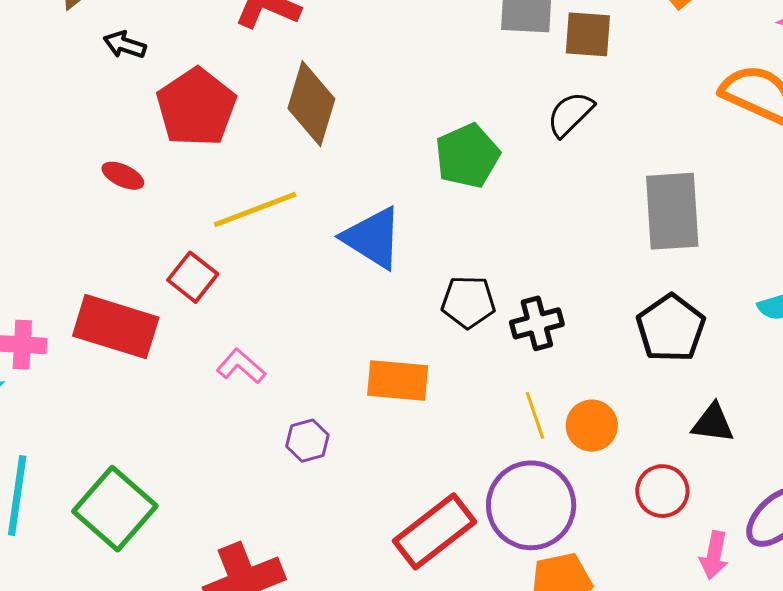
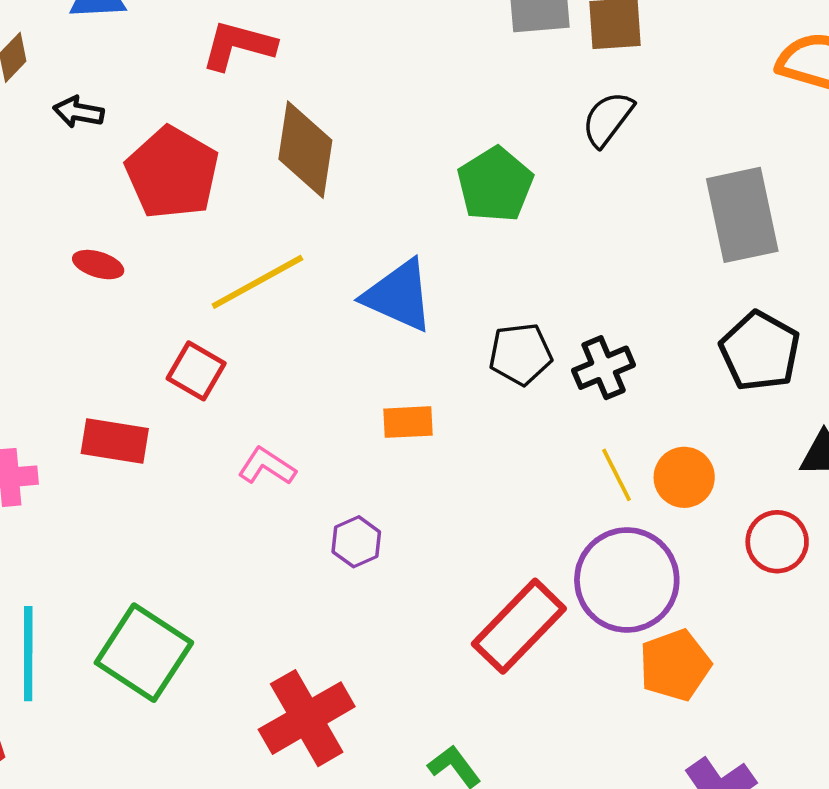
red rectangle: (116, 327) -> (115, 441), size x0.7
orange rectangle: (398, 380) -> (408, 422), moved, size x0.7

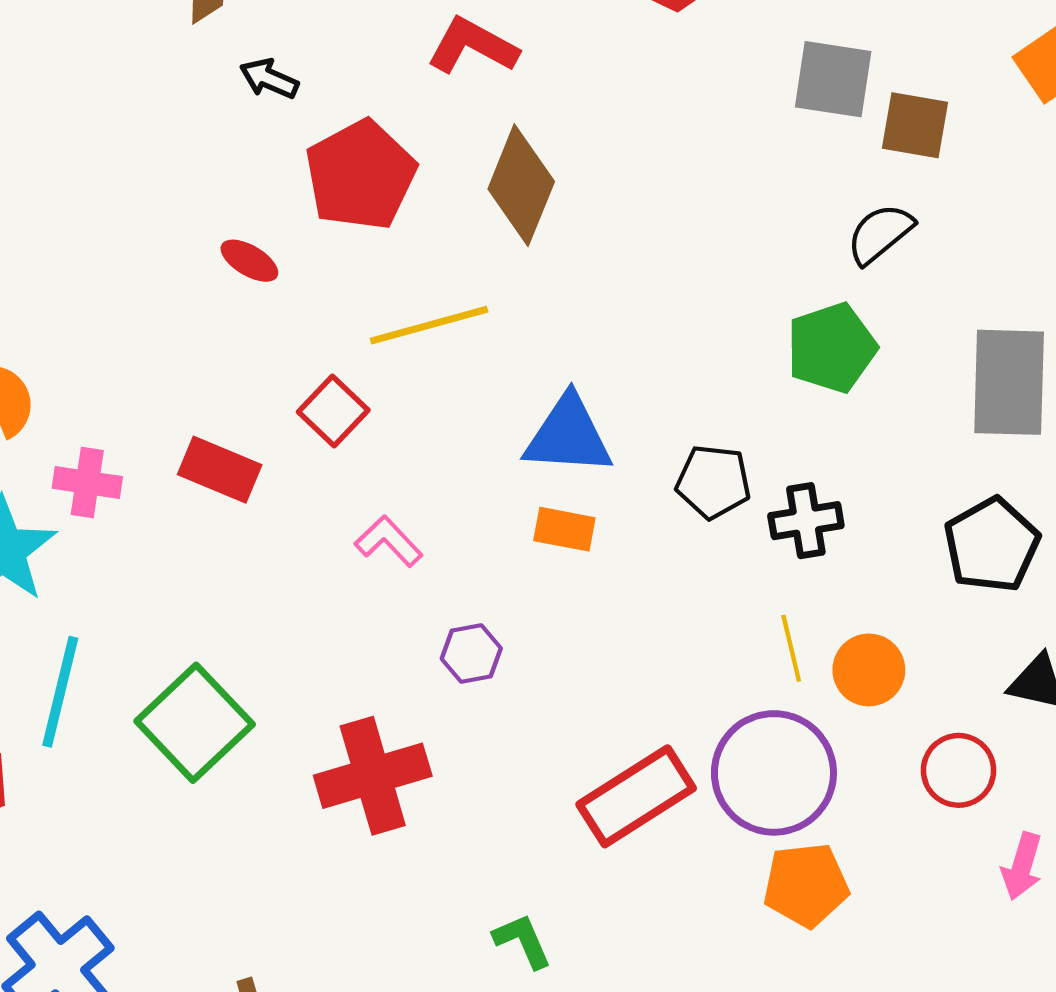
green pentagon: (495, 185) -> (832, 348), moved
blue triangle: (399, 296) -> (568, 435), moved, turned -34
red cross: (307, 718) -> (373, 776), moved

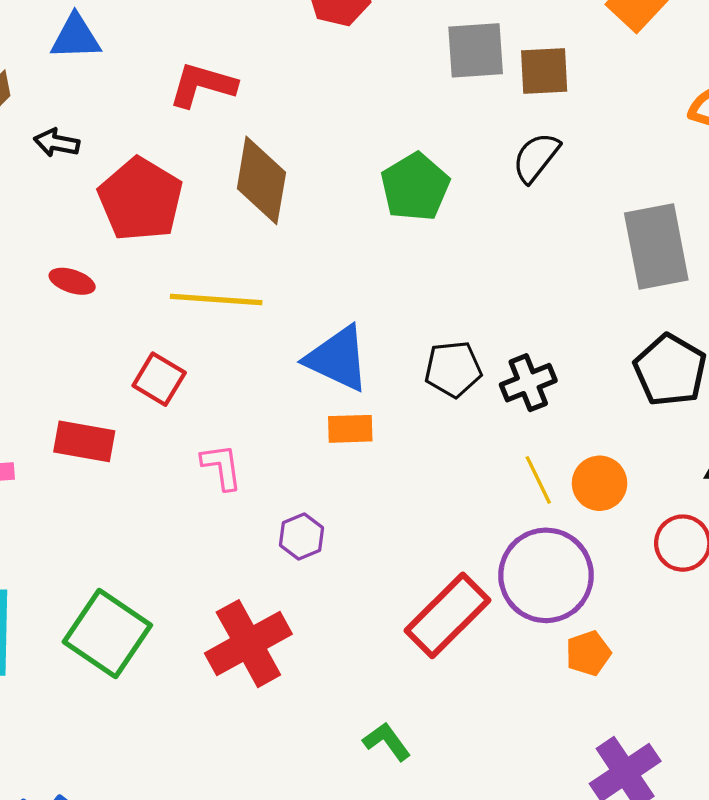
yellow line: (429, 325) -> (216, 299), turned 32
green pentagon: (832, 348) -> (415, 187), moved
blue triangle: (568, 435) -> (338, 359), turned 34
pink L-shape: (389, 541) -> (222, 467), turned 48
orange pentagon: (806, 885) -> (588, 653), size x0.7

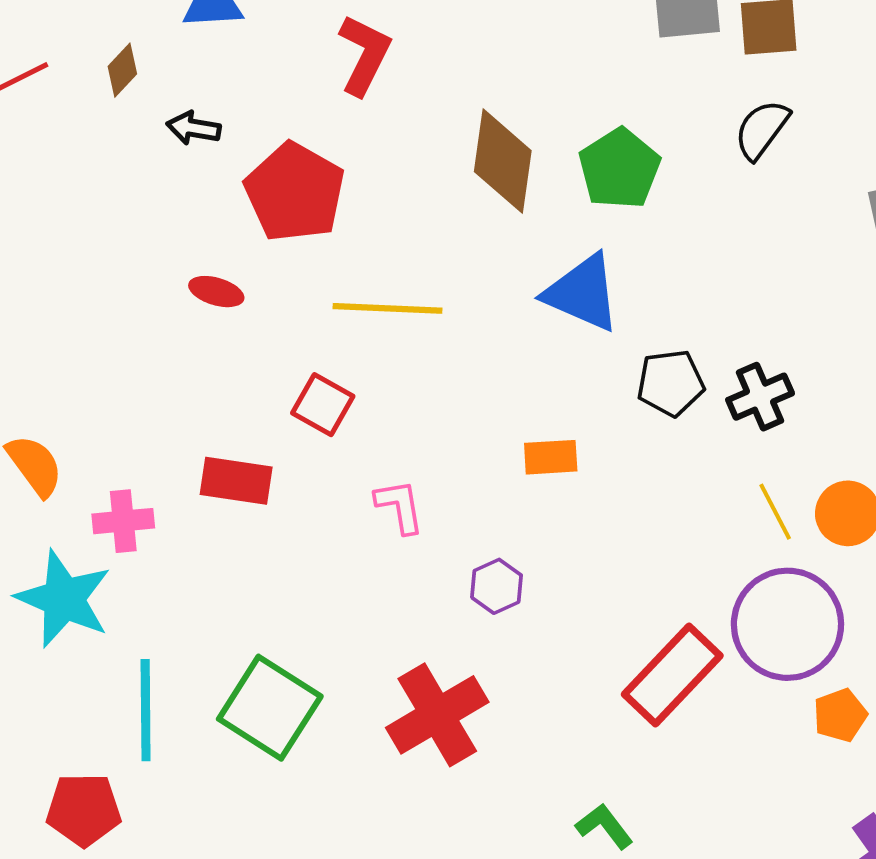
red L-shape: (202, 85) -> (364, 55), turned 102
brown diamond: (261, 180) -> (503, 161), moved
blue triangle: (338, 359) -> (582, 293), moved

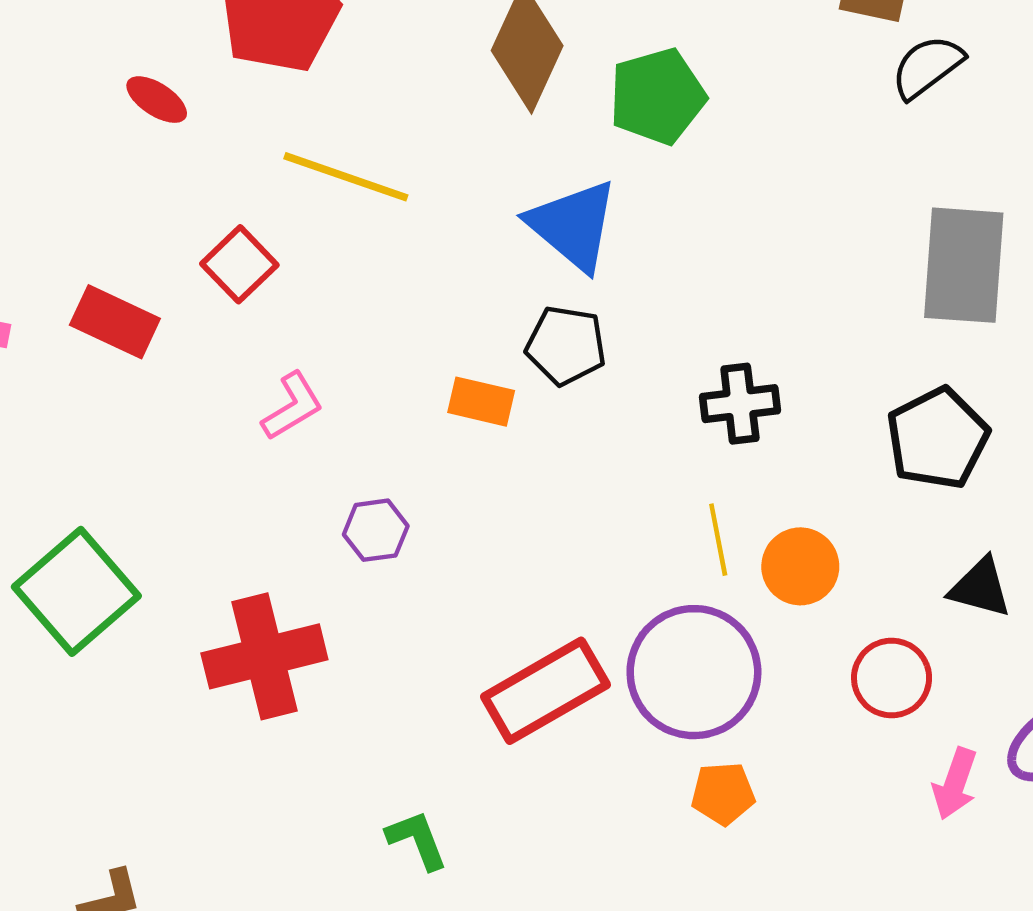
black semicircle: (762, 130) -> (927, 67), moved
black pentagon: (671, 383) -> (566, 345), moved
pink L-shape: (400, 506) -> (292, 406), turned 52

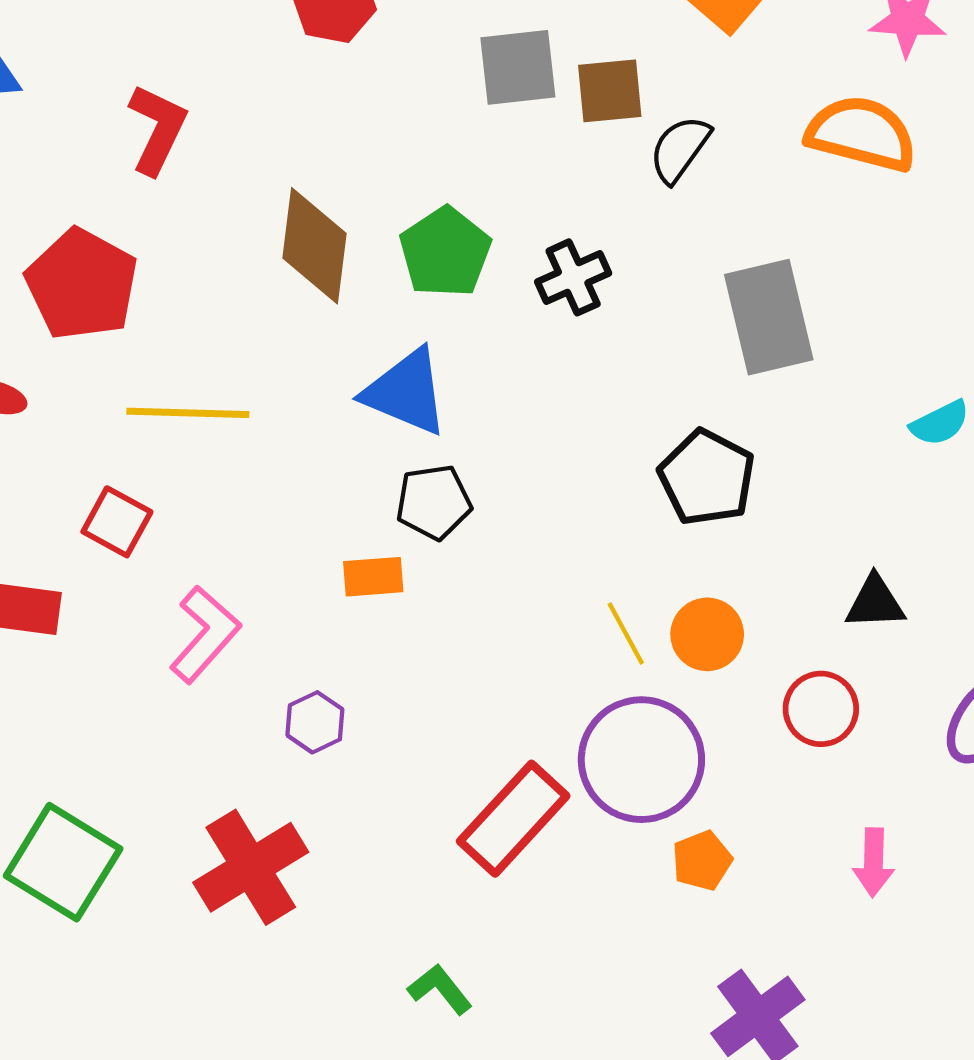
black cross: (740, 404) -> (573, 277), moved
pink L-shape: (292, 406) -> (205, 634), size x1.4
black pentagon: (938, 438) -> (707, 477), moved
pink arrow: (955, 784) -> (874, 862), moved

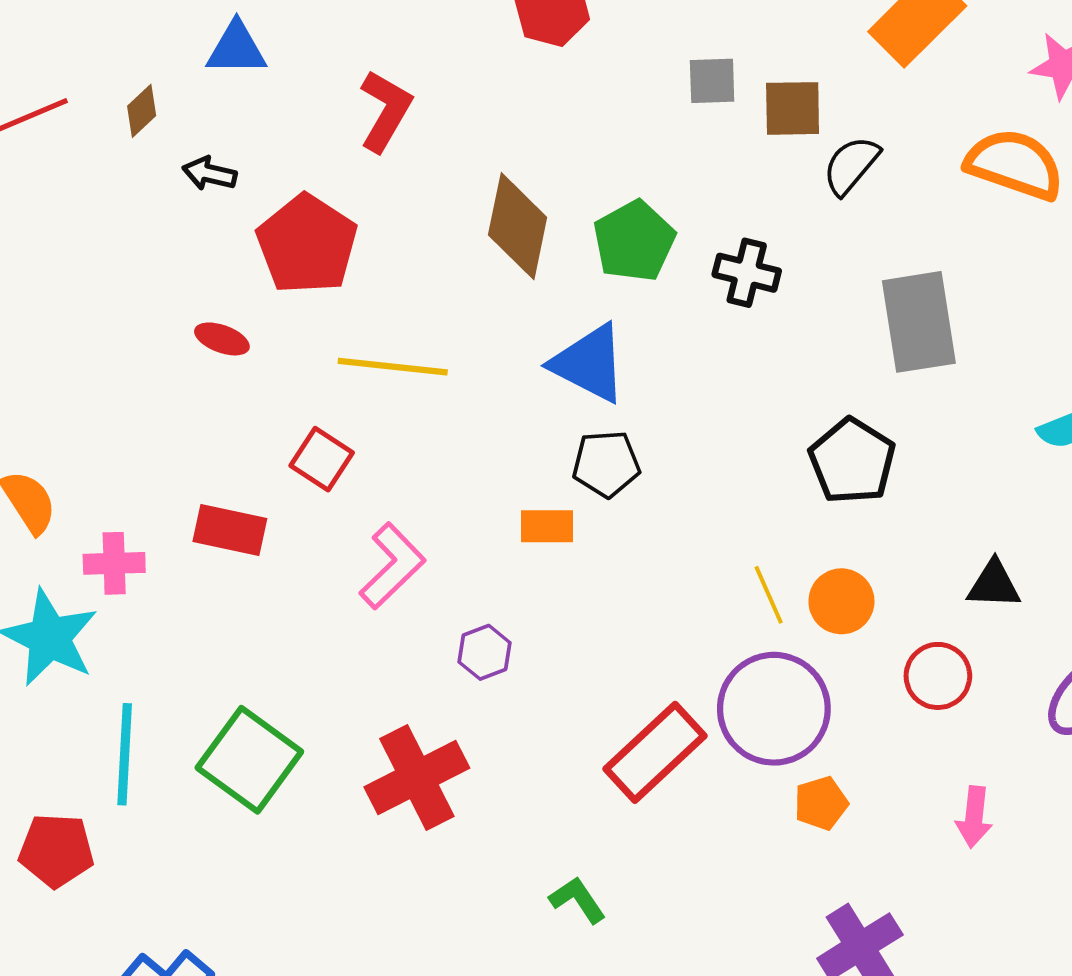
gray square: (518, 67) -> (712, 81), size x0.7
black cross: (573, 277) -> (747, 273), turned 34

